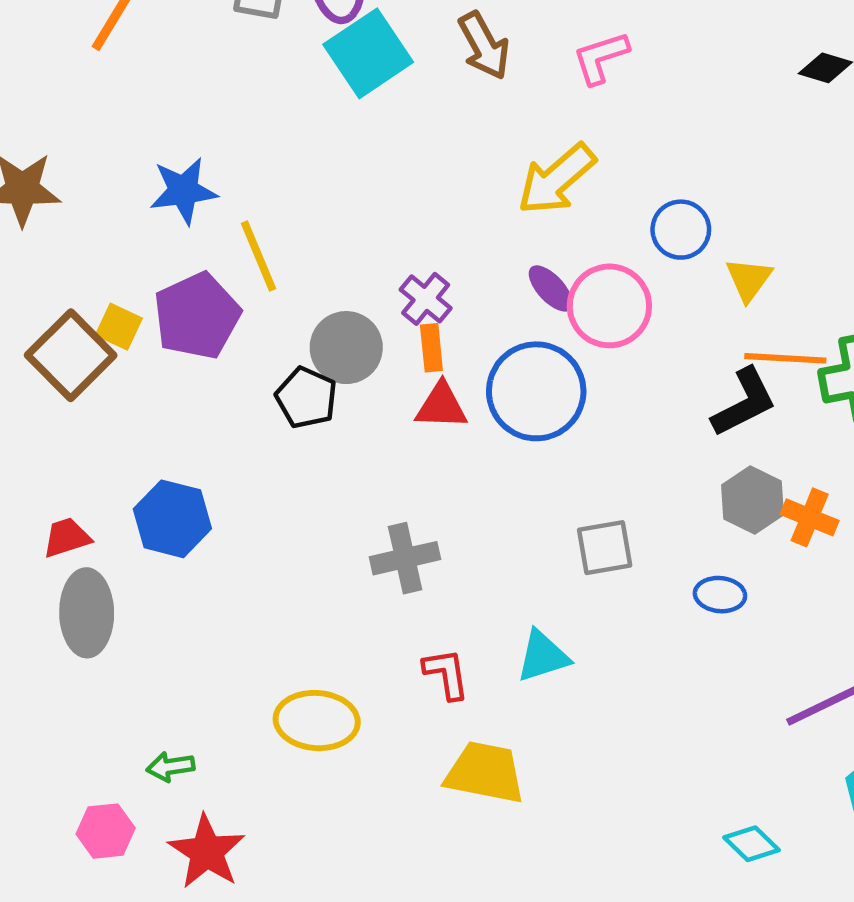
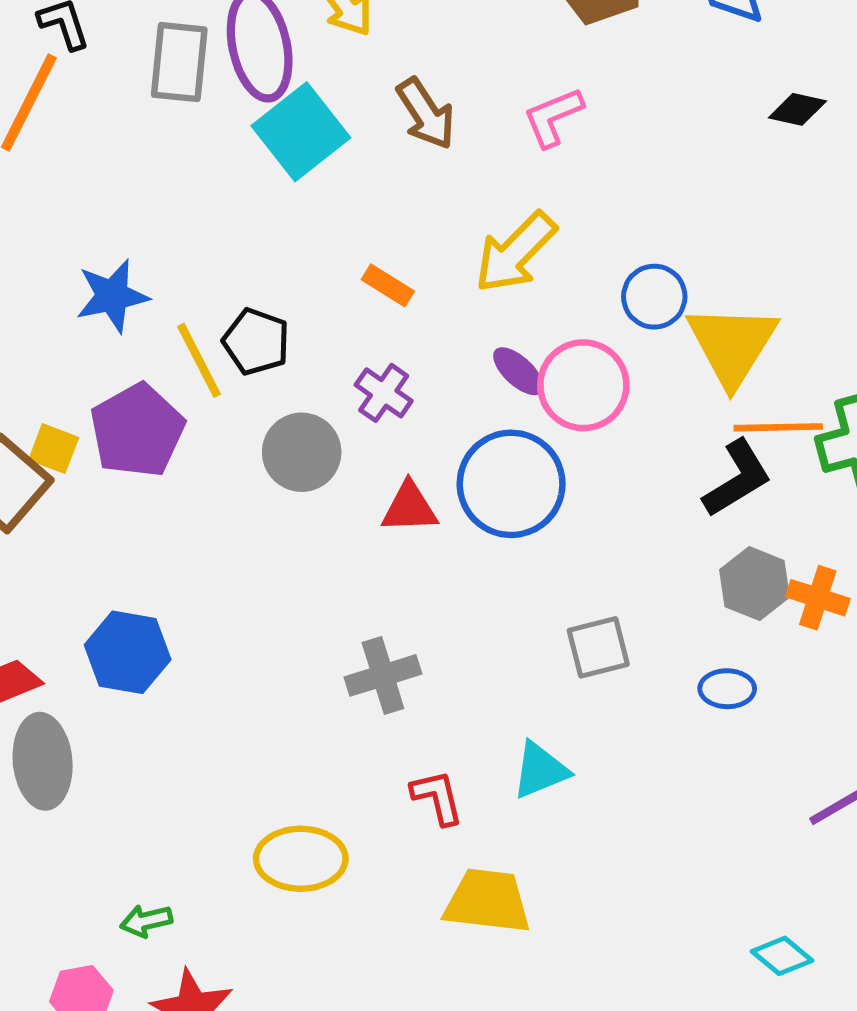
yellow triangle: (749, 279) -> (732, 345), size x1.8
orange rectangle: (431, 348) -> (388, 285), moved, turned -48
black pentagon: (306, 398) -> (256, 342), moved

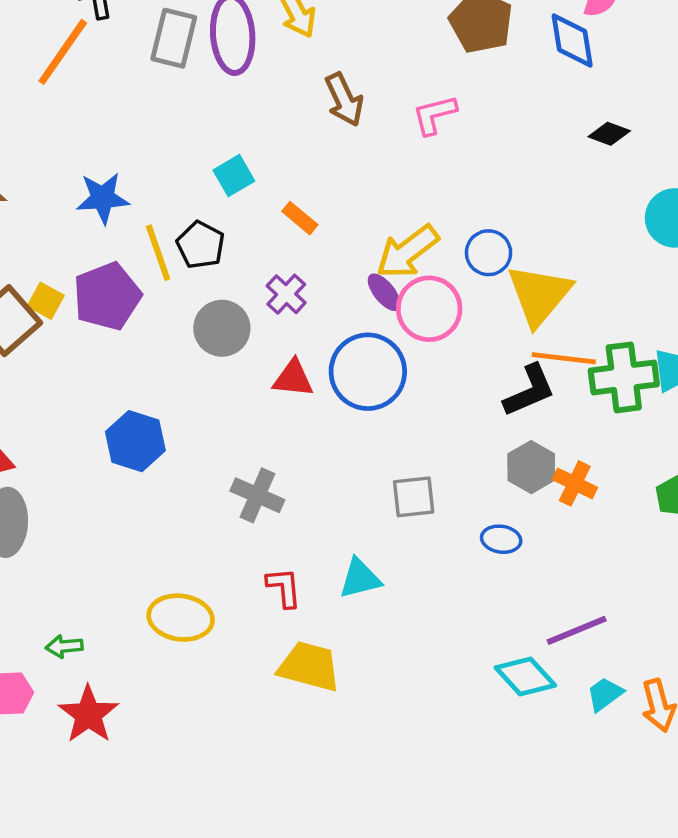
cyan square: (301, 132) -> (234, 176), moved, size x0.6
yellow arrow: (515, 252) -> (407, 252), moved
blue hexagon: (128, 652) -> (135, 441), moved
gray cross: (383, 675) -> (257, 495), turned 33
cyan diamond: (782, 956) -> (525, 676), moved, size x1.4

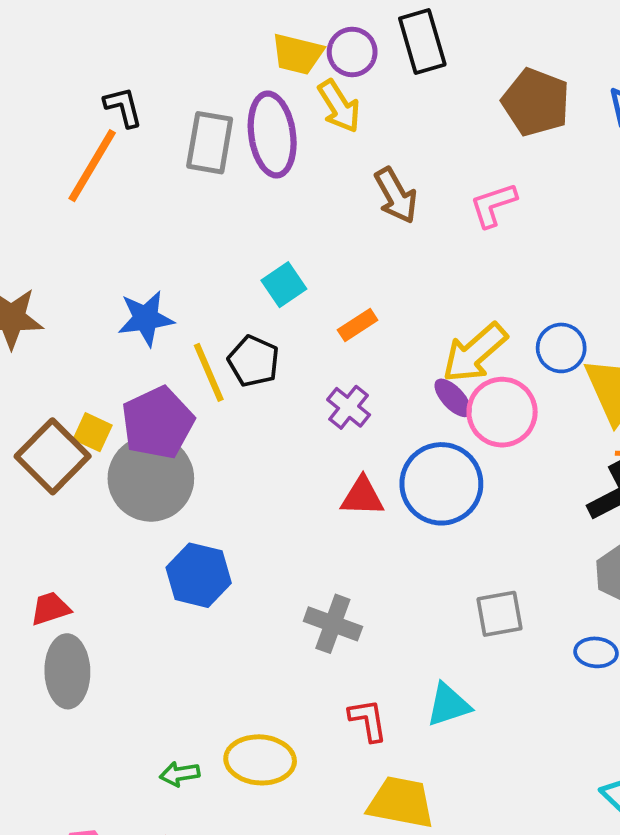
orange rectangle: (300, 218) -> (358, 325), turned -69
gray circle: (222, 328) -> (151, 478), moved, size x1.4
green arrow: (64, 646) -> (180, 774), moved

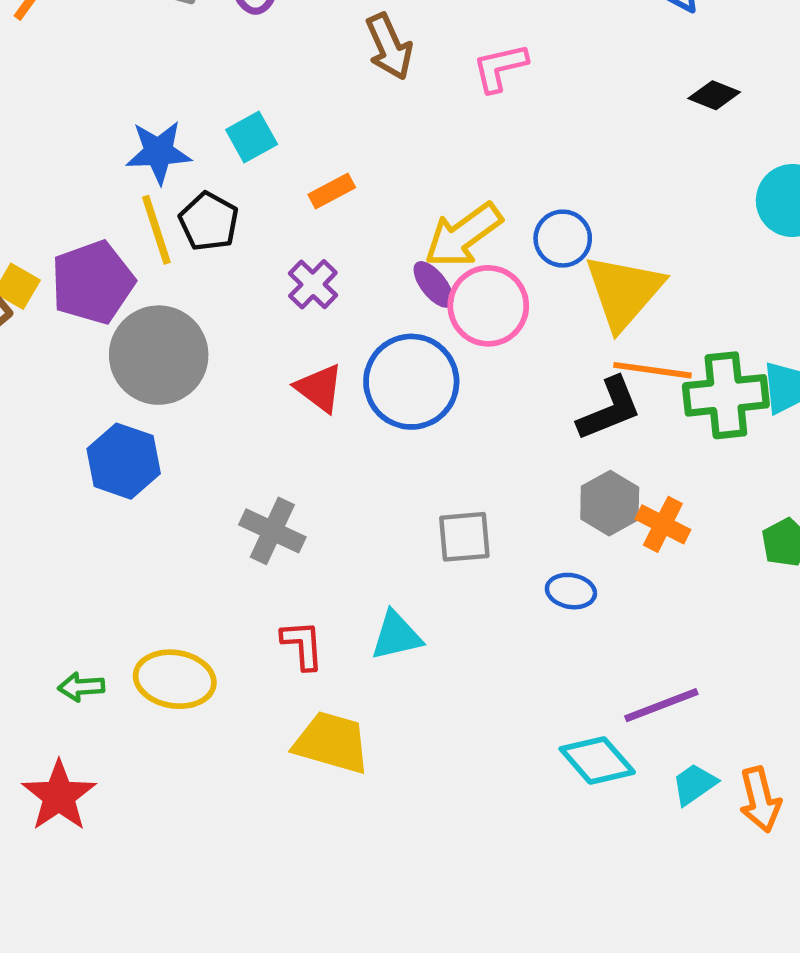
blue star: (146, 318) -> (159, 152), moved
gray circle: (151, 478) -> (159, 355), moved
red triangle: (362, 497) -> (319, 388), turned 30

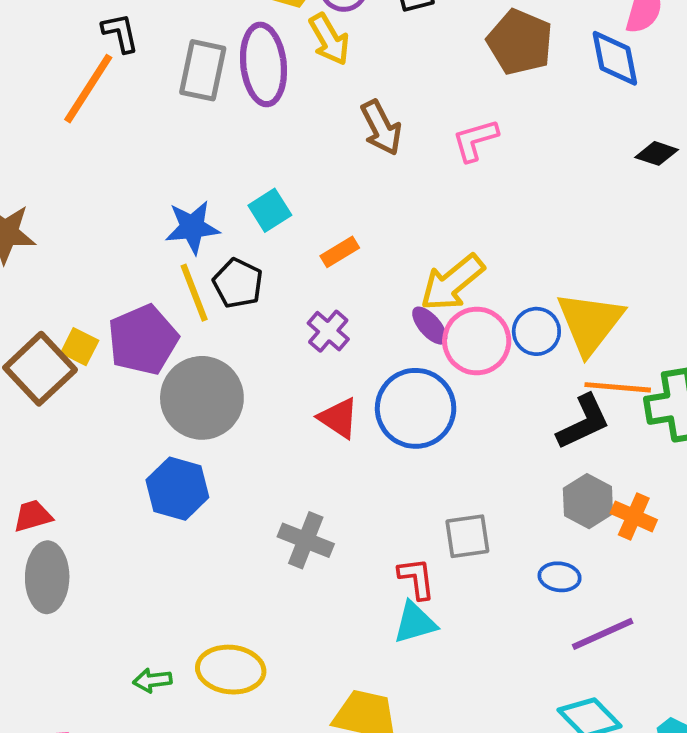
blue circle: (563, 239) -> (536, 331), moved
red L-shape: (303, 645) -> (417, 578), moved
purple line: (661, 705) -> (603, 634), moved

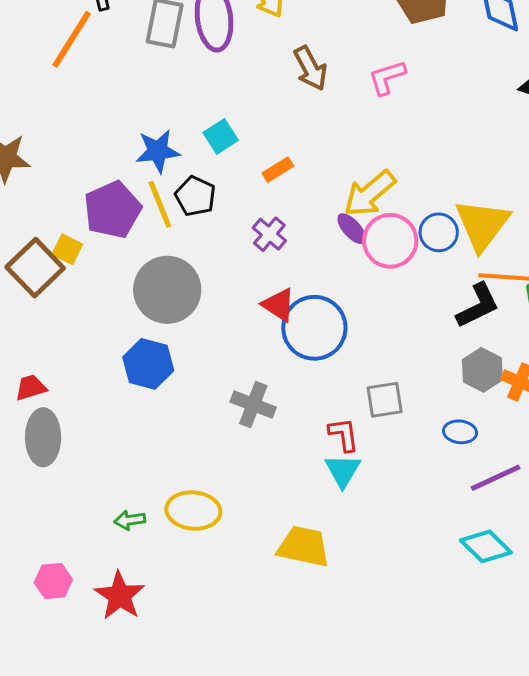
purple pentagon: (143, 340) -> (112, 210), moved
blue circle: (416, 408) -> (314, 328), moved
cyan triangle: (415, 623) -> (343, 471), turned -42

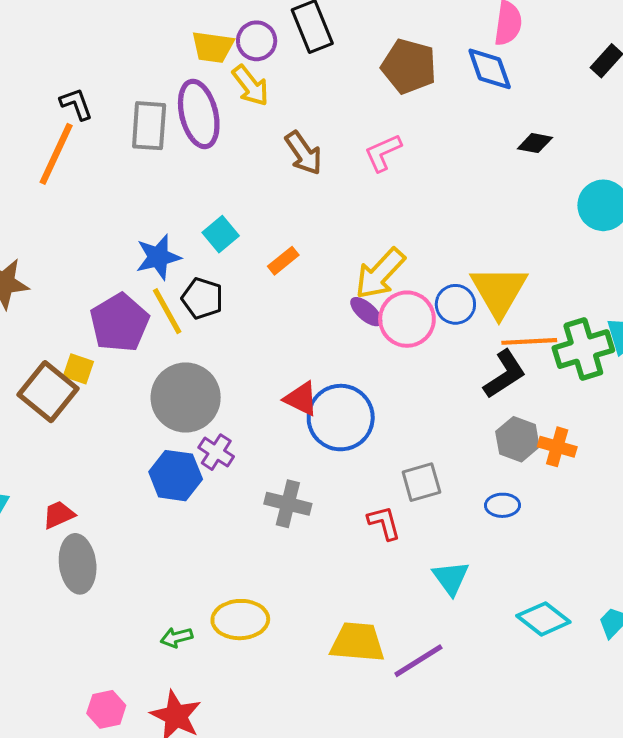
purple cross: (269, 234) -> (216, 452), moved
cyan triangle: (343, 471) -> (451, 578), moved
purple line: (496, 478) -> (418, 661), moved

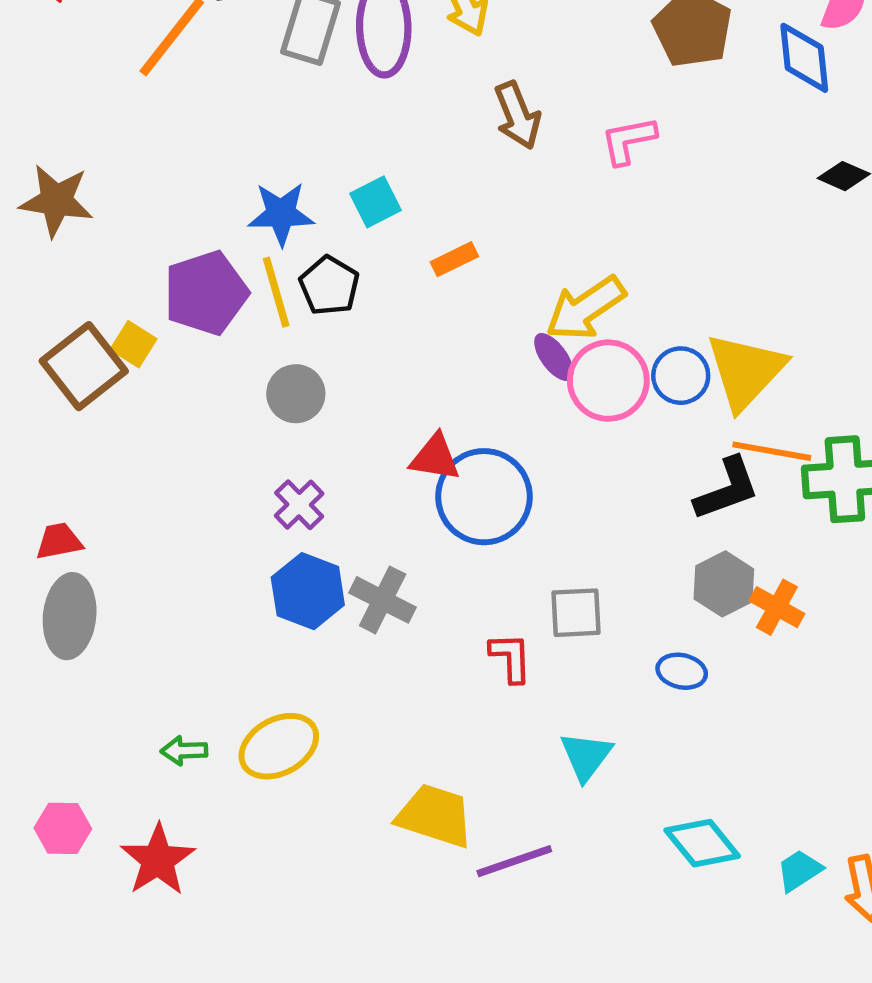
gray circle: (186, 397) -> (296, 394), moved, size x0.6
red triangle: (301, 399) -> (435, 458), turned -30
blue hexagon: (176, 476) -> (308, 591), moved
yellow ellipse: (240, 620) -> (279, 746), turned -40

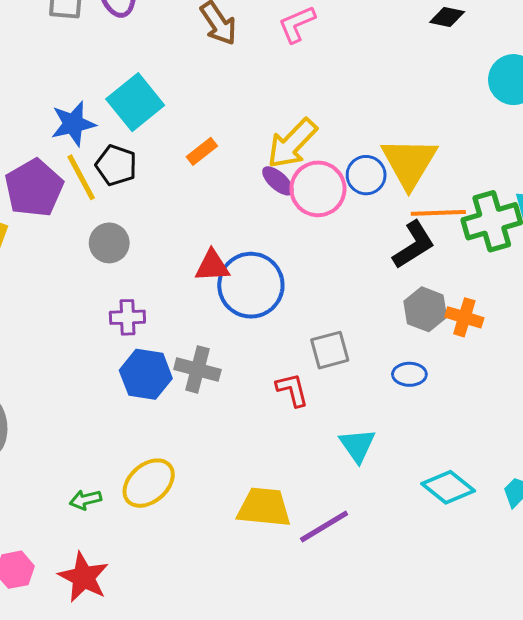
cyan square: (375, 202) -> (135, 102), size x1.6
orange rectangle: (454, 259) -> (202, 151), moved
purple cross: (299, 505) -> (127, 317), turned -36

